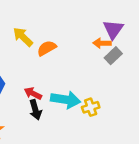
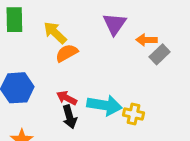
purple triangle: (113, 29) -> (115, 24), moved
orange semicircle: (47, 48) -> (67, 53), moved
yellow cross: (91, 107) -> (133, 114), turned 30

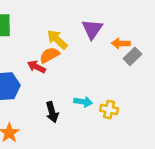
yellow arrow: (55, 33) -> (57, 40), moved
red arrow: (67, 98) -> (36, 67), moved
cyan arrow: (104, 105) -> (83, 102), size x0.6

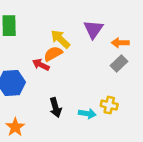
gray rectangle: (132, 56) -> (119, 64), moved
cyan arrow: (83, 102) -> (87, 114), moved

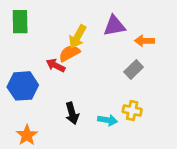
purple triangle: (93, 29) -> (114, 26), turned 45
yellow arrow: (60, 39) -> (77, 37), turned -105
gray rectangle: (119, 64) -> (134, 70), moved

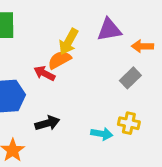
black arrow: (72, 113) -> (47, 123), moved, turned -90

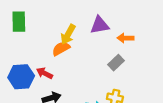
red arrow: (44, 73) -> (45, 73), moved

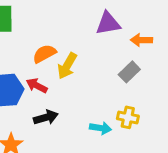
yellow arrow: (68, 34) -> (67, 66), moved
orange semicircle: (61, 49) -> (44, 54), moved

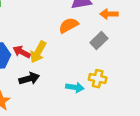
orange semicircle: (44, 54) -> (69, 25), moved
yellow arrow: (67, 66) -> (38, 52), moved

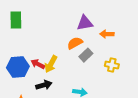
gray rectangle: (99, 41) -> (86, 55), moved
yellow cross: (98, 79) -> (112, 65), moved

